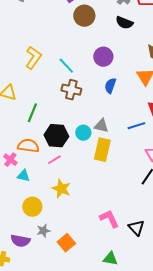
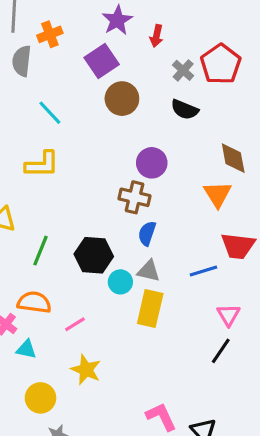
yellow L-shape: (33, 58) -> (42, 164), turned 55
cyan line: (66, 66) -> (50, 113), moved
blue semicircle: (110, 86) -> (147, 233), moved
brown cross: (71, 90) -> (134, 197), moved
black hexagon: (56, 136) -> (94, 255), moved

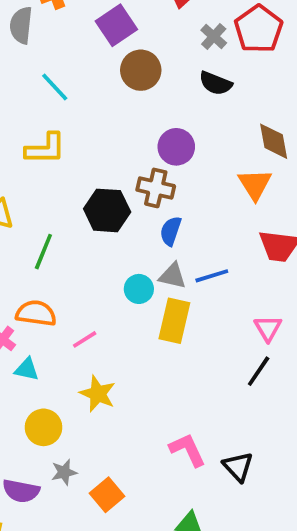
black hexagon: (94, 255) -> (107, 210), moved
blue line: (203, 271) -> (212, 276), moved

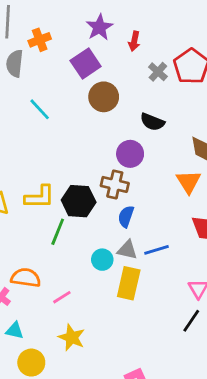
black semicircle: (216, 83) -> (152, 122), moved
yellow L-shape: (45, 149) -> (40, 197), moved
green line: (43, 252) -> (58, 232), moved
cyan triangle: (27, 369) -> (15, 331), moved

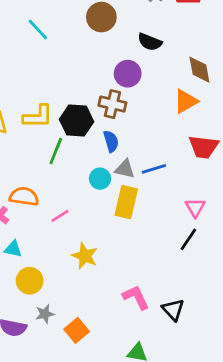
orange triangle: (189, 182) -> (186, 101), turned 32
blue semicircle: (126, 216) -> (111, 141), moved, turned 145
yellow star: (72, 338) -> (85, 256), moved

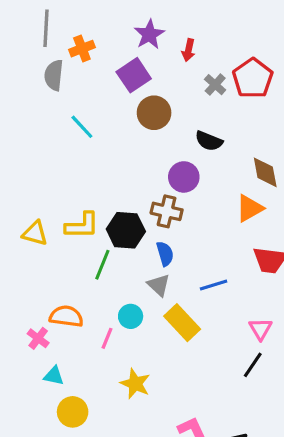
gray triangle: (125, 169) -> (159, 285), moved, turned 30
cyan circle: (100, 179) -> (131, 316), moved
yellow rectangle: (126, 202) -> (182, 323), turned -56
pink line: (60, 216) -> (107, 338), turned -36

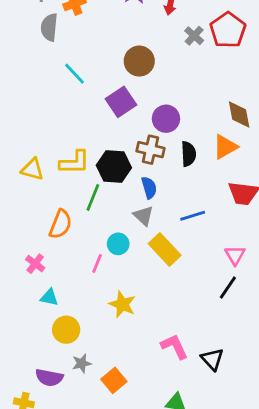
purple square: (134, 75) -> (121, 102), moved
black semicircle: (209, 141) -> (188, 154), moved, turned -115
orange semicircle: (66, 316) -> (60, 224), moved, turned 104

